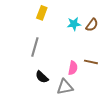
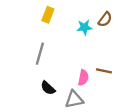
brown semicircle: (92, 25) -> (105, 19), moved

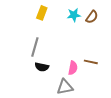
cyan star: (84, 27) -> (74, 15), moved
black semicircle: (48, 88) -> (42, 67), moved, turned -32

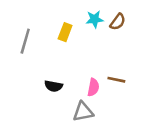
yellow rectangle: (42, 13) -> (65, 32), moved
gray line: (35, 47) -> (25, 41), moved

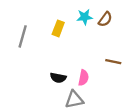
brown line: (116, 80) -> (113, 62), moved
black semicircle: (53, 86) -> (58, 78), moved

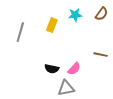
brown semicircle: (105, 19) -> (102, 14), moved
pink semicircle: (83, 78) -> (74, 69), turned 32

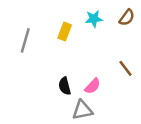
brown line: (101, 55) -> (126, 68), turned 40
black semicircle: (52, 69) -> (65, 86), turned 64

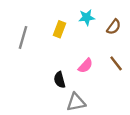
brown semicircle: (127, 18) -> (114, 27), moved
pink semicircle: (93, 86) -> (85, 66), moved

